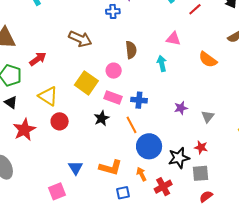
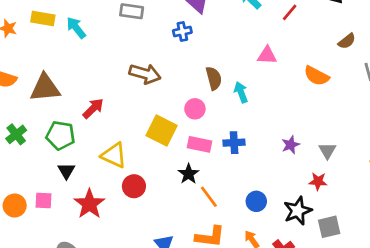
cyan arrow: (162, 64) -> (241, 92), moved
black triangle: (11, 102) -> (66, 171), turned 32
orange line: (131, 125) -> (209, 197), moved
blue circle: (149, 146) -> (256, 201), size x0.6
red star: (201, 147) -> (318, 181), moved

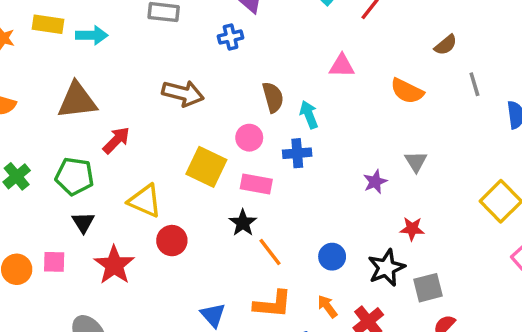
cyan arrow: (76, 28) -> (92, 35), turned 130
brown triangle: (45, 88) -> (77, 101), moved
blue cross: (234, 143) -> (297, 153), moved
gray triangle: (327, 151) -> (416, 162), moved

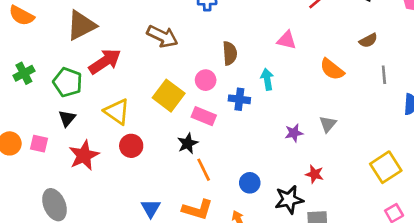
brown triangle: (77, 101) -> (81, 25), turned -32
cyan arrow: (309, 115) -> (267, 79), moved
red arrow: (116, 140) -> (105, 61), size x1.4

